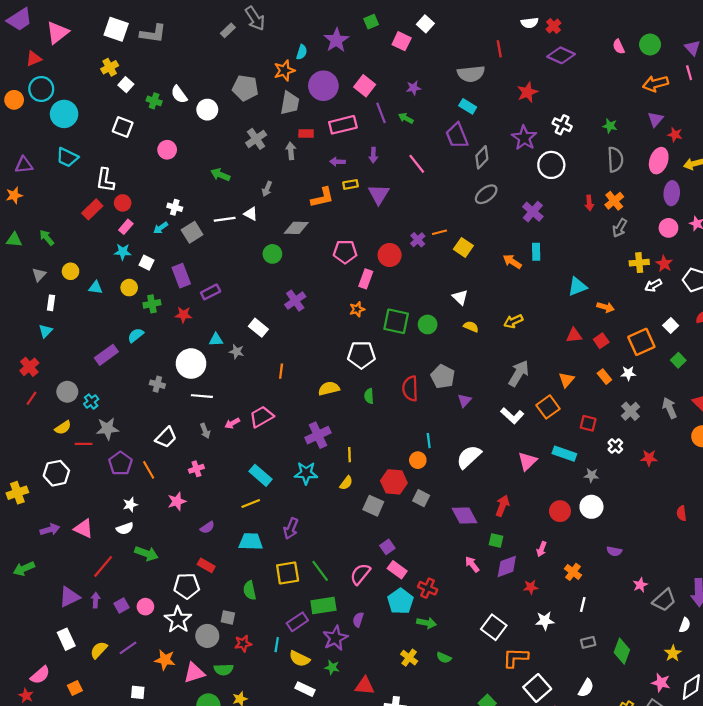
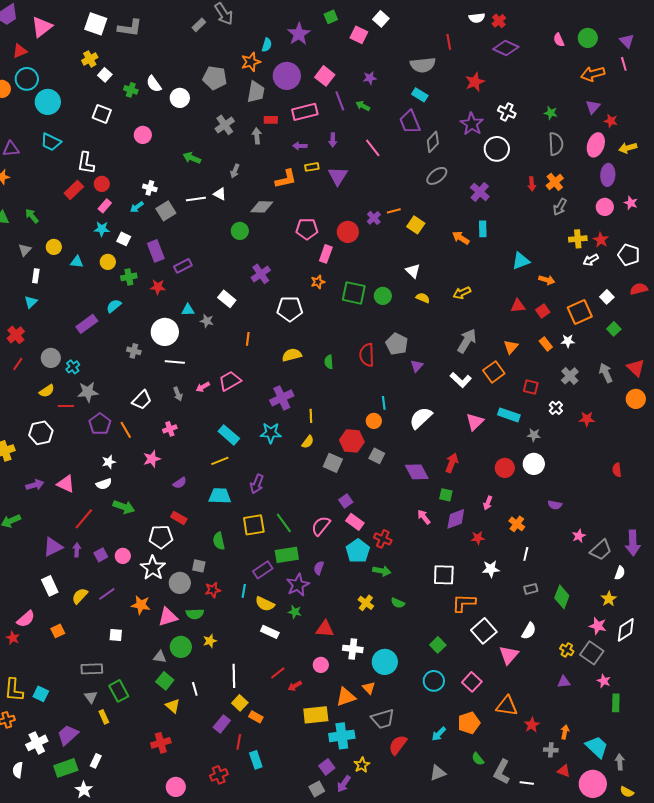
white pentagon: (361, 355) -> (290, 309), moved
white square: (494, 627) -> (444, 575), turned -35

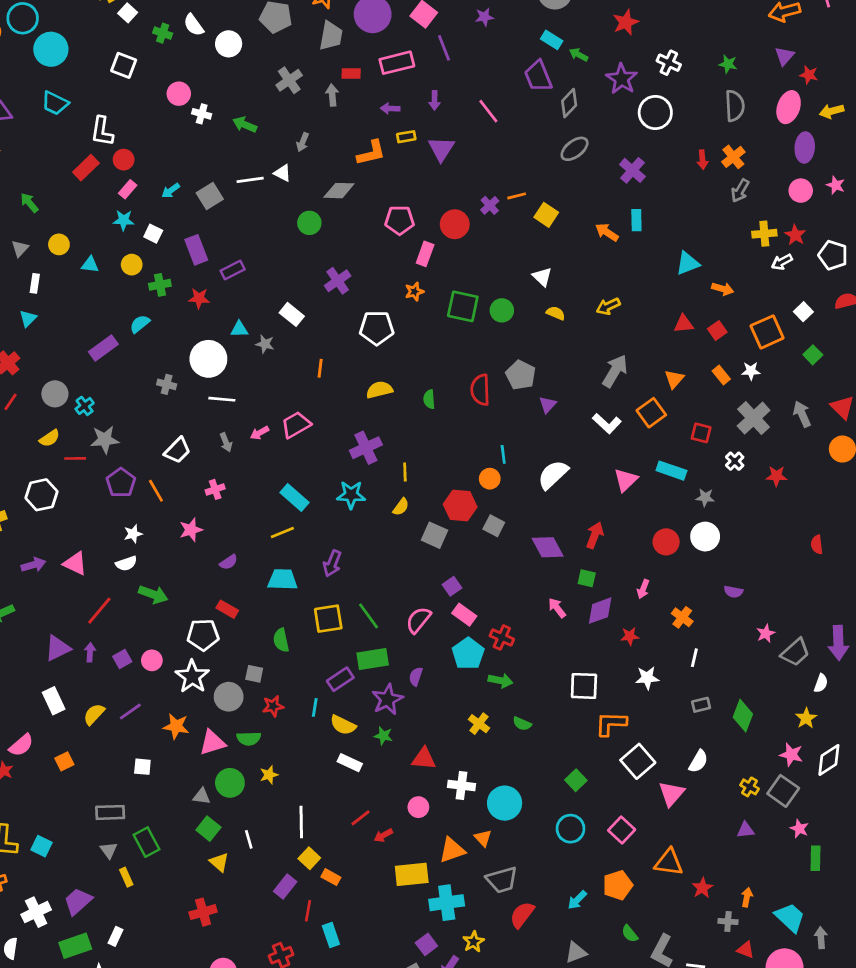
green arrow: (363, 106) -> (579, 55), moved
white cross: (150, 188) -> (202, 114), moved
gray cross: (570, 376) -> (754, 418), size x1.4

